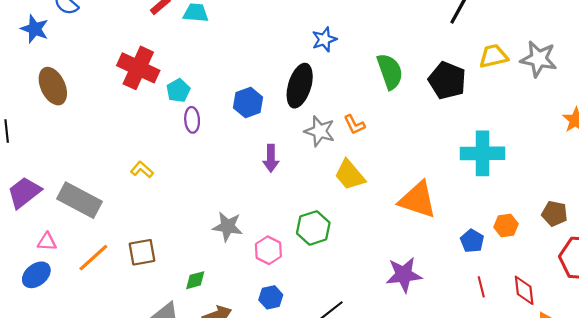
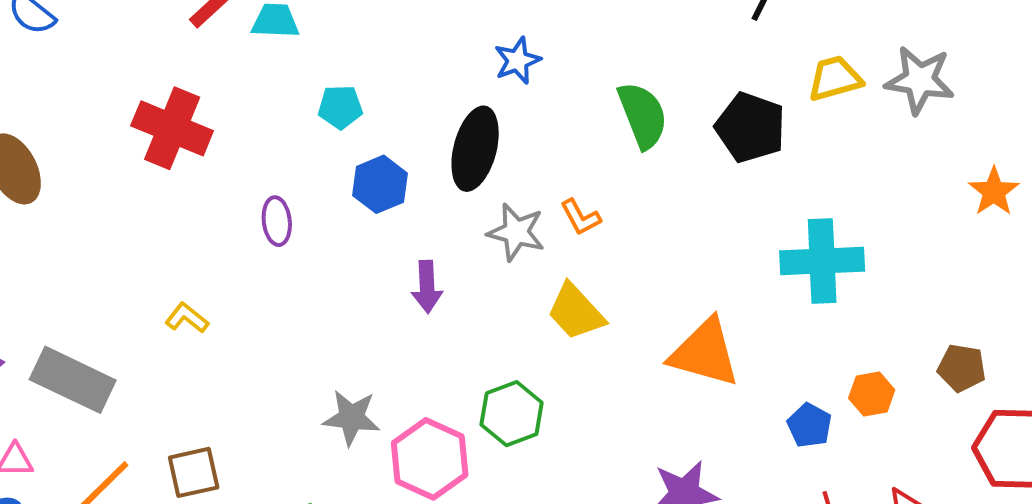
cyan pentagon: (178, 91) -> (340, 107), moved, turned 30
pink hexagon: (268, 250) -> (430, 459), size x1.5

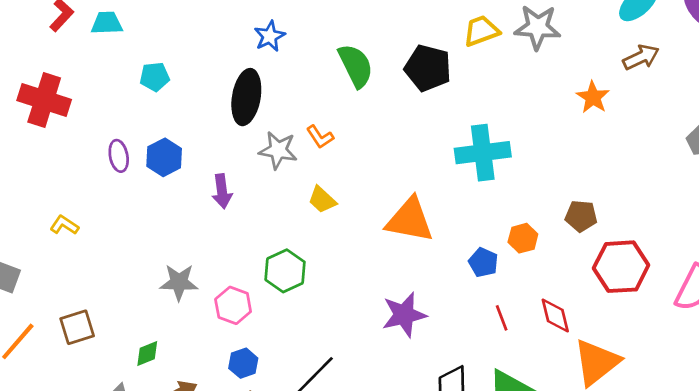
blue hexagon: (380, 184) -> (164, 157), moved
yellow trapezoid: (576, 312) -> (322, 200), size x0.7
pink hexagon: (430, 459) -> (233, 305), size x0.7

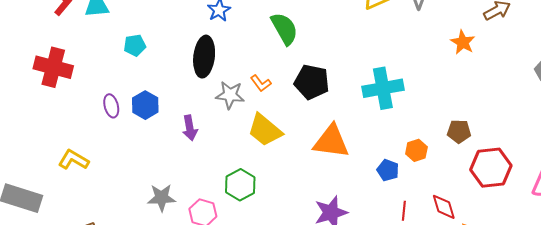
black pentagon: (428, 68) -> (312, 82), moved
yellow trapezoid: (322, 200) -> (265, 130), size x1.6
yellow L-shape: (64, 225) -> (74, 160), size x1.4
red line: (502, 318) -> (404, 211), turned 30

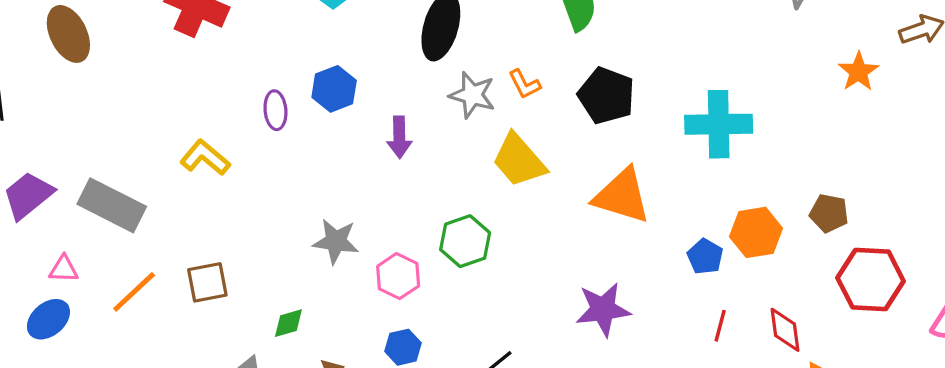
purple ellipse: (111, 106) -> (275, 110), moved
orange hexagon: (416, 150) -> (756, 232), size x1.4

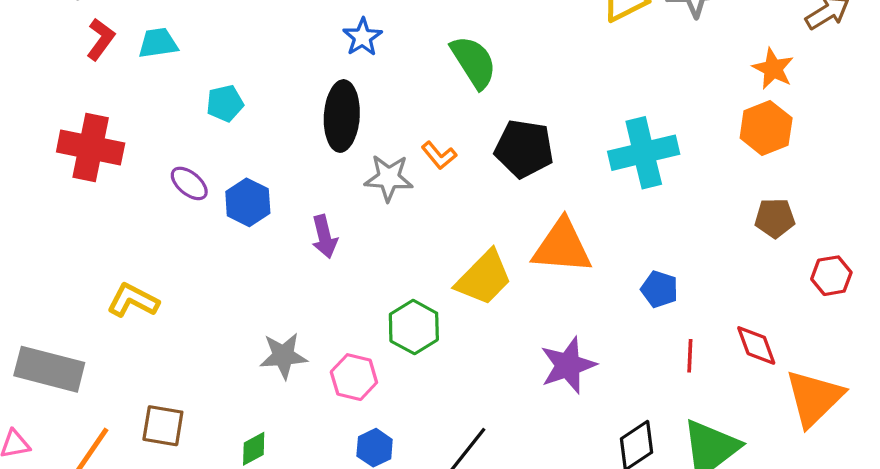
purple ellipse: (275, 110) -> (189, 183), moved, turned -33
yellow trapezoid: (519, 160) -> (484, 278), moved, turned -82
orange hexagon: (756, 232) -> (766, 128), moved
red hexagon: (871, 279) -> (831, 276), size x0.6
brown square: (207, 282) -> (163, 426), turned 33

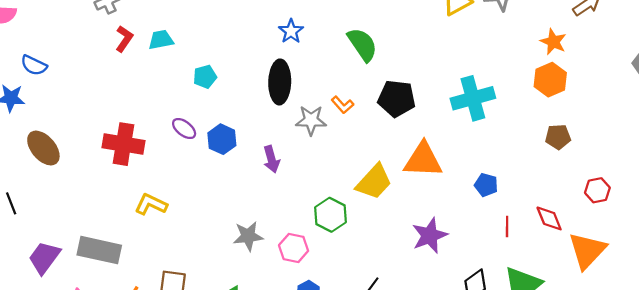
red cross: (91, 148) -> (124, 144), moved
red hexagon: (831, 276) -> (597, 190), moved

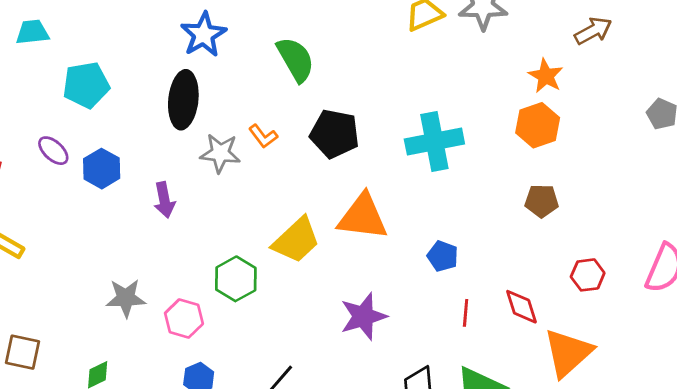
blue star: (291, 31) -> (204, 35), size x1.4
cyan pentagon: (205, 77) -> (86, 85), size x1.5

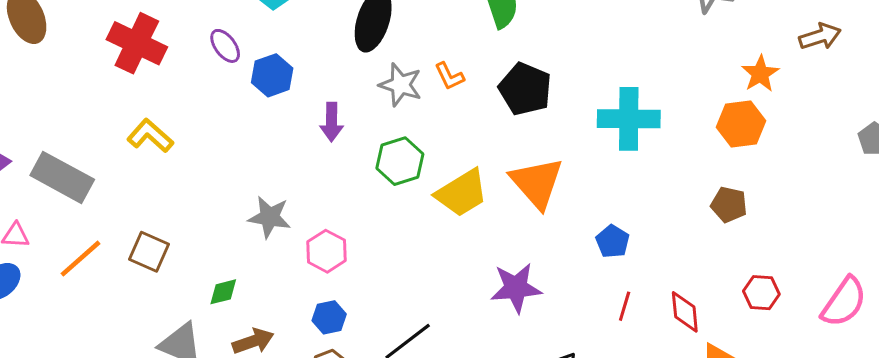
orange triangle: (363, 217) -> (537, 183), turned 30
green hexagon: (236, 279) -> (400, 161), moved

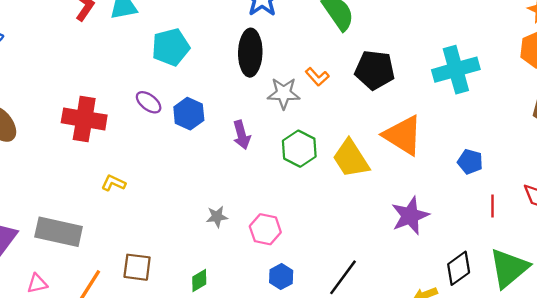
yellow L-shape: (150, 136) -> (113, 183), size x0.7
yellow trapezoid: (462, 193) -> (351, 159), turned 105
gray star: (270, 217) -> (217, 217), size x0.7

